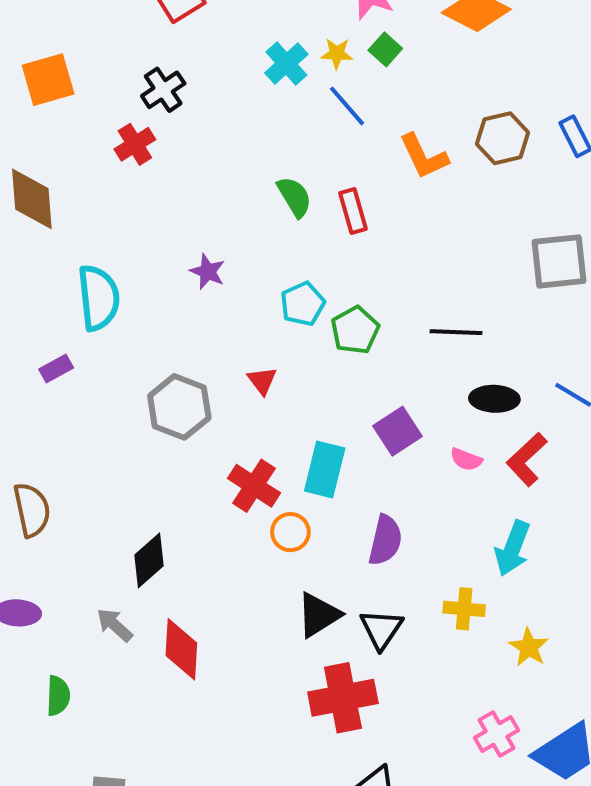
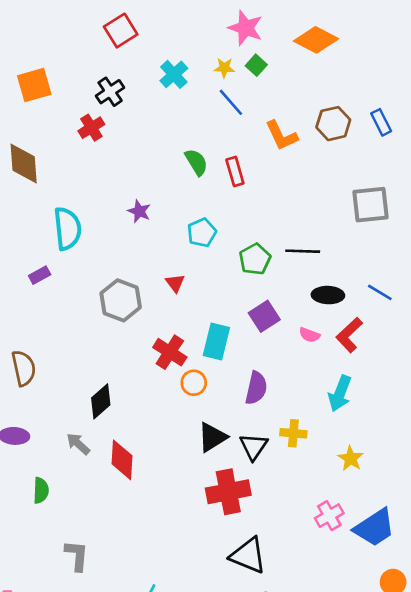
cyan cross: (286, 64) -> (174, 74), moved
green pentagon: (355, 330) -> (255, 259), moved
yellow cross: (464, 609) -> (293, 433), moved

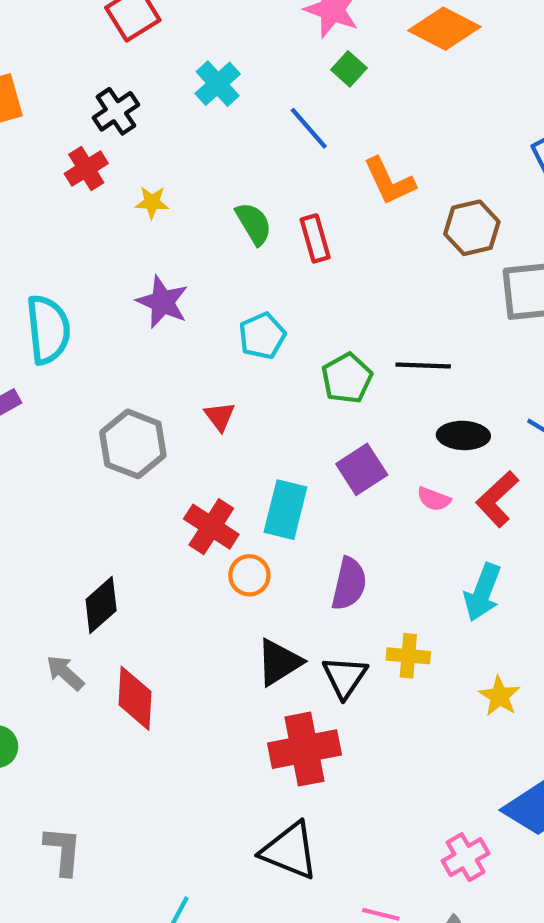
yellow star: (224, 68) -> (152, 202), moved
brown hexagon: (333, 124) -> (472, 228), moved
purple star: (139, 211) -> (163, 302), size x1.4
pink cross: (329, 516) -> (466, 857), moved
black triangle: (248, 556) -> (290, 851), moved

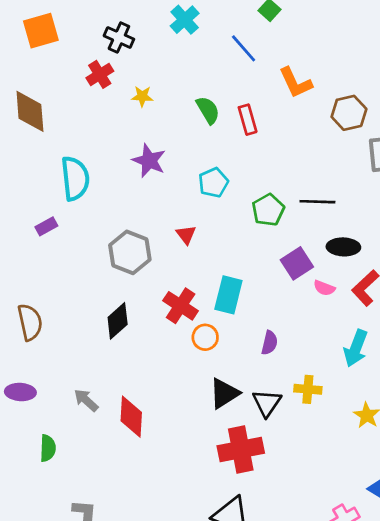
black cross: (116, 111) -> (119, 37), turned -32
purple square: (362, 469) -> (297, 263), moved
purple semicircle: (349, 584) -> (270, 343), size x0.7
black diamond: (101, 605) -> (118, 321), moved

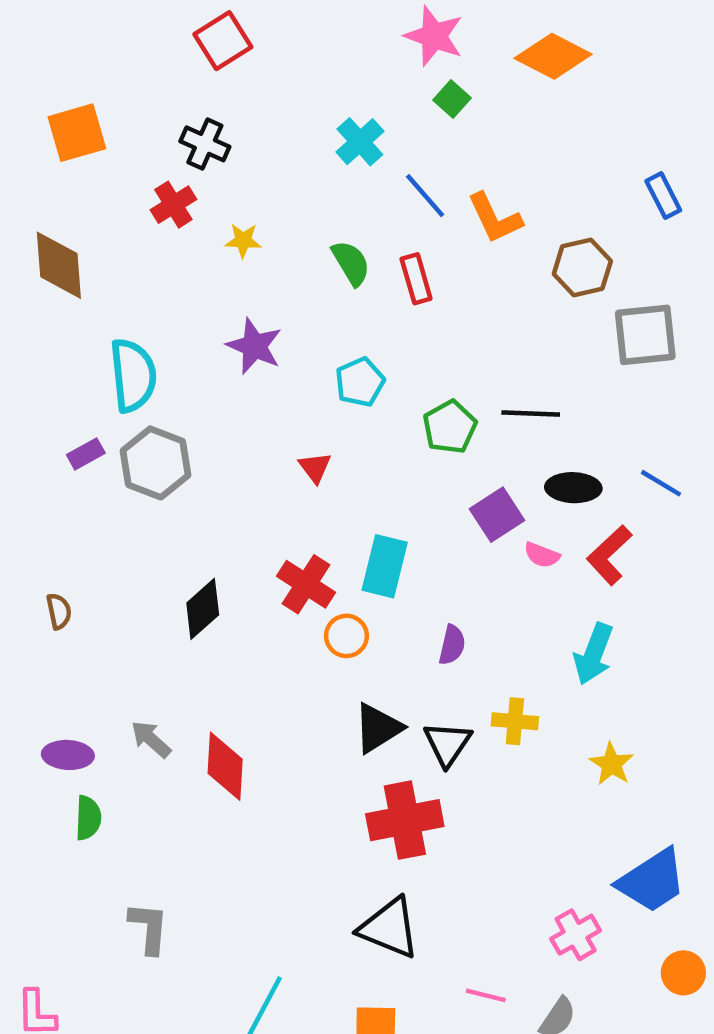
cyan cross: (185, 20) -> (360, 142), moved
blue line: (244, 48) -> (425, 196), moved
gray hexagon: (130, 252) -> (155, 463), moved
brown semicircle: (30, 322) -> (59, 611), size x0.6
purple ellipse: (20, 392) -> (68, 755), moved

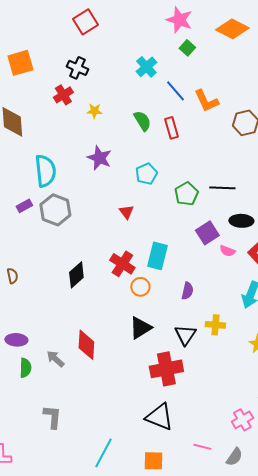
black triangle: (378, 728) -> (140, 328), moved
gray arrow: (151, 739) -> (55, 359), moved

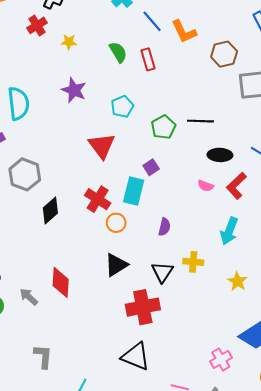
gray hexagon: (55, 210) -> (25, 174), moved
red triangle: (126, 212) -> (102, 146), size x1.8
purple square: (207, 233) -> (151, 167), moved, size x0.7
gray L-shape: (52, 417) -> (43, 356), moved

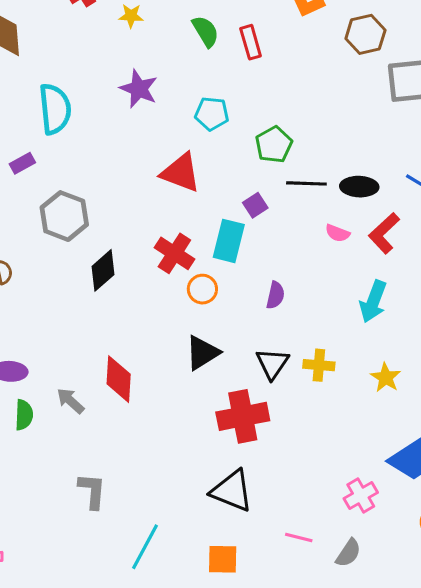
cyan pentagon: (122, 107) -> (212, 114), turned 30
black line: (200, 121) -> (306, 183), moved
red triangle: (102, 146) -> (181, 173), turned -32
yellow cross: (193, 262) -> (319, 365), moved

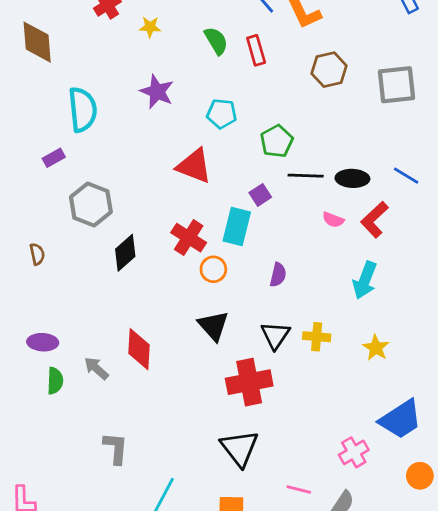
brown hexagon: (365, 34) -> (329, 70), moved
black triangle: (202, 353) -> (213, 326), turned -40
black triangle: (232, 491) -> (240, 448), turned 30

